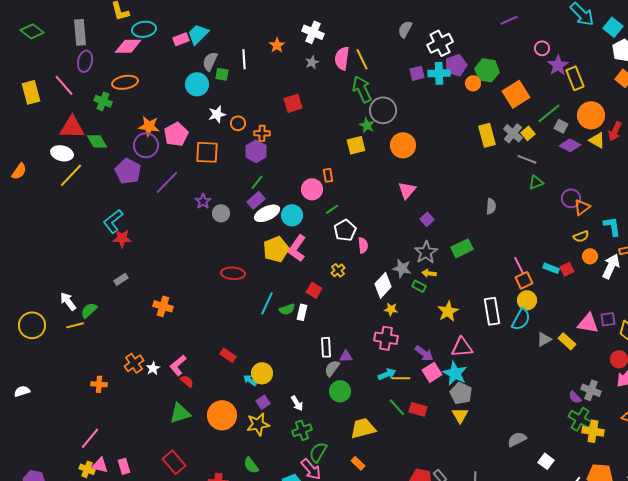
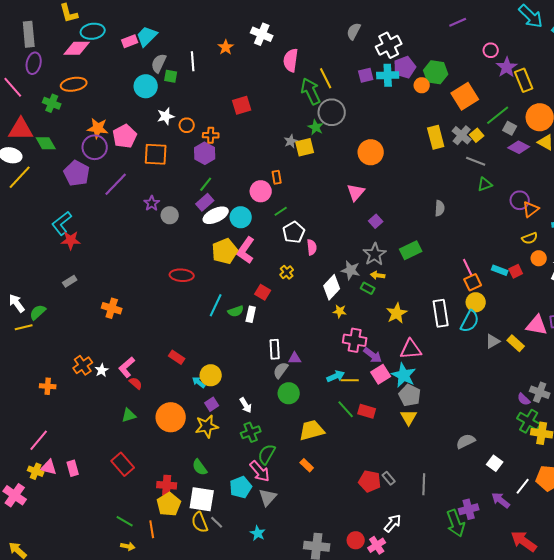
yellow line: (362, 59) -> (326, 78), moved
gray star: (312, 62) -> (291, 141), moved
orange circle: (403, 145) -> (371, 152), moved
pink cross: (386, 338) -> (355, 340), moved
green triangle: (180, 413) -> (129, 415), size x0.7

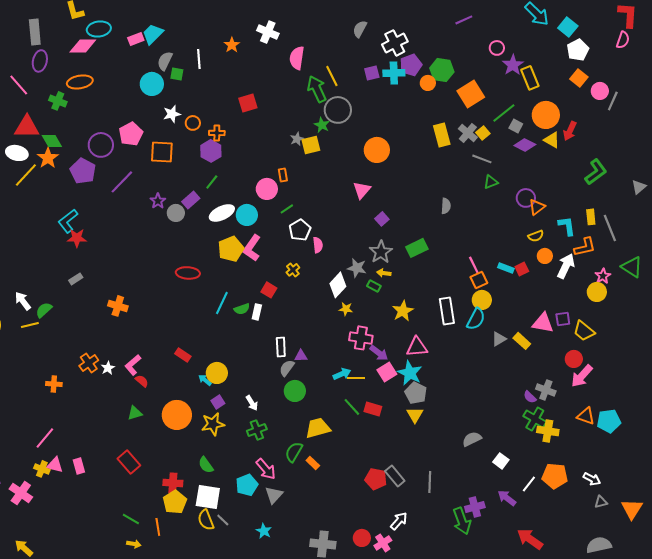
orange star: (98, 128) -> (48, 158), moved, turned 30
purple rectangle: (205, 202) -> (191, 200), moved
green semicircle: (267, 454) -> (294, 452), moved
gray rectangle: (389, 478) -> (395, 476), size x1.5

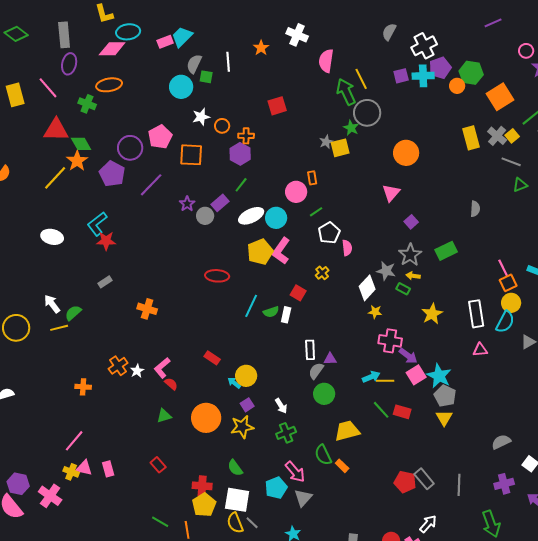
white ellipse: (17, 153) -> (52, 237), moved
pink triangle: (417, 347) -> (480, 350), moved, size x0.7
green semicircle: (294, 452) -> (323, 455), turned -55
red rectangle: (129, 462) -> (158, 465), size x0.7
purple cross: (475, 507) -> (504, 484), moved

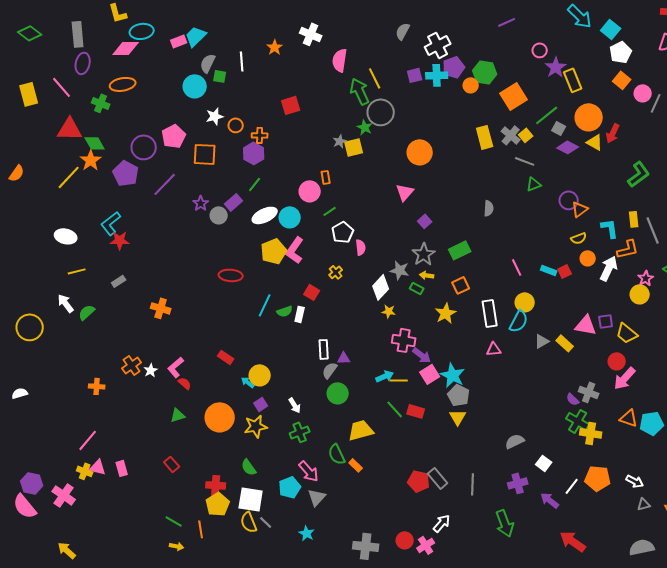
orange square: (508, 283) -> (461, 285), moved
yellow line: (59, 328) -> (77, 271), moved

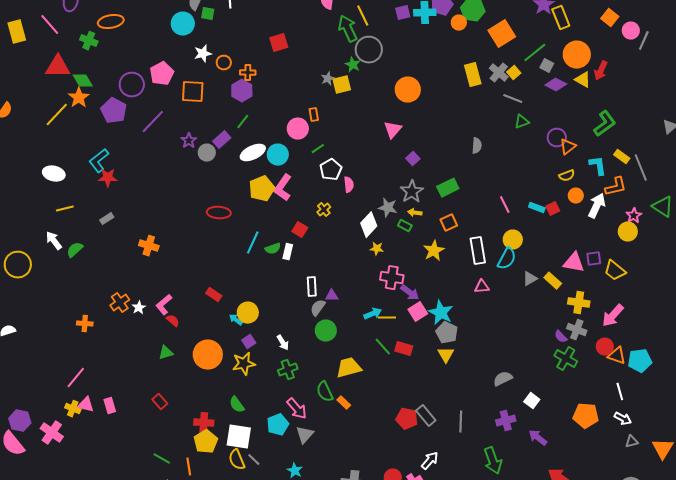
green L-shape: (639, 174) -> (605, 124), moved
yellow rectangle: (634, 219) -> (622, 157), turned -49
red circle: (617, 361) -> (605, 347), moved
yellow cross: (591, 433) -> (579, 303), moved
white line: (572, 486) -> (620, 392), moved, turned -54

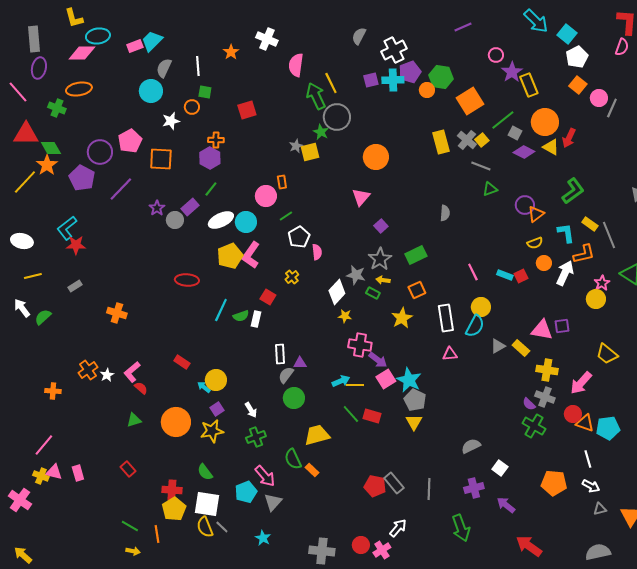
green square: (208, 14) -> (205, 92), moved
orange circle: (224, 63) -> (192, 107), moved
yellow trapezoid: (615, 271) -> (607, 354), moved

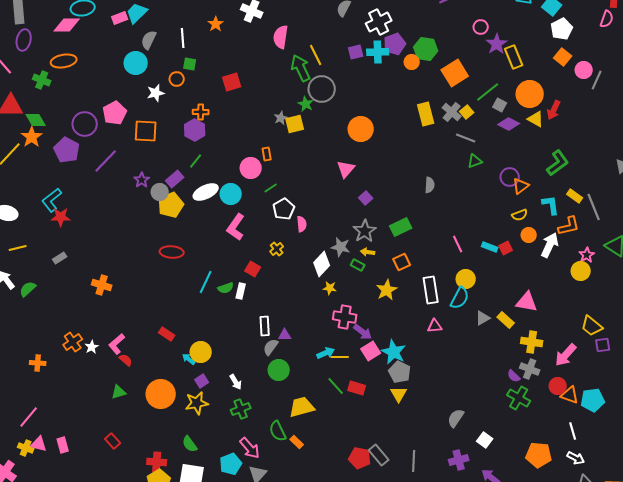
yellow pentagon: (230, 256) -> (171, 205), moved
purple square: (562, 326) -> (603, 345), moved
gray semicircle: (471, 446) -> (456, 418), turned -30

